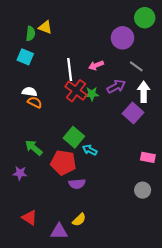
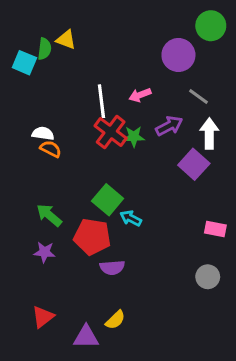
cyan square: (25, 57) -> (24, 63), moved
purple star: (20, 173) -> (44, 252), moved
red triangle: (29, 218) -> (43, 317), turned 49

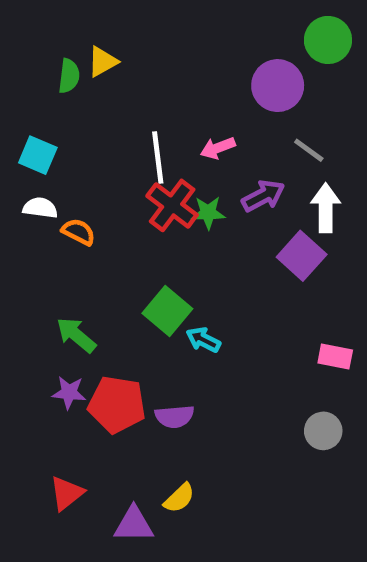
yellow triangle: (66, 40) -> (103, 62), turned -50
cyan square: (24, 63) -> (38, 155), moved
white semicircle: (43, 134) -> (40, 208), moved
red pentagon: (92, 237) -> (117, 405), moved

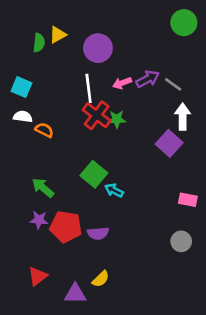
purple circle: (278, 86) -> (98, 48), moved
purple arrow: (263, 196) -> (148, 79), moved

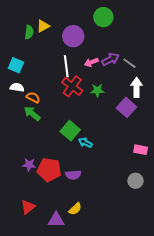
green circle: (184, 23) -> (103, 17), moved
green star: (117, 119) -> (97, 90), moved
green arrow: (43, 188) -> (32, 113), moved

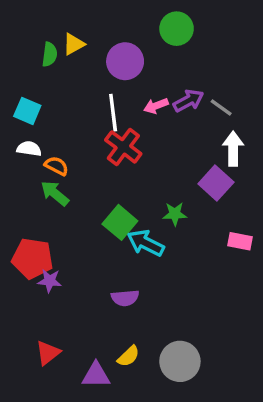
green star: (97, 90) -> (175, 214), moved
cyan arrow: (85, 143) -> (146, 243), size x1.5
pink rectangle: (141, 150) -> (240, 241), moved
red pentagon: (49, 170) -> (32, 258), moved
gray circle: (136, 181) -> (180, 361), moved, size x1.5

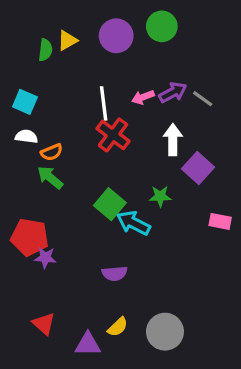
purple circle: (125, 61) -> (116, 36), moved
white arrow: (233, 149) -> (173, 140), moved
orange semicircle: (56, 166) -> (52, 152), turned 130
red triangle: (48, 353) -> (44, 324), turned -40

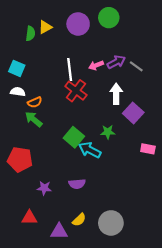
purple star: (45, 258) -> (44, 188), moved
red triangle: (44, 324) -> (29, 218), turned -42

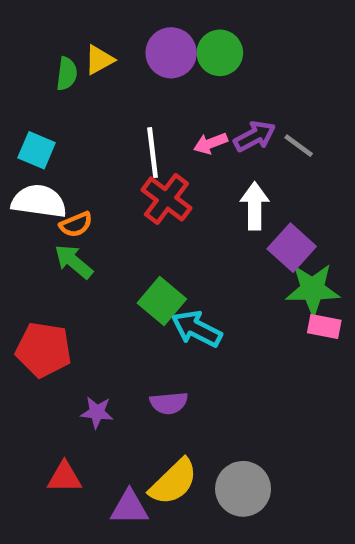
green circle: (109, 18) -> (220, 53), moved
white semicircle: (18, 92) -> (39, 201), size x1.6
green star: (108, 132) -> (313, 289), moved, size x1.6
yellow semicircle: (79, 220) -> (173, 482), size x1.6

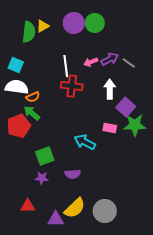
green semicircle: (67, 74) -> (29, 32), size x1.5
red cross: (166, 199) -> (72, 86), turned -30
green square: (162, 301) -> (45, 156), moved, turned 30
pink rectangle: (324, 327) -> (110, 128), moved
red pentagon: (44, 350) -> (19, 126), moved, turned -30

